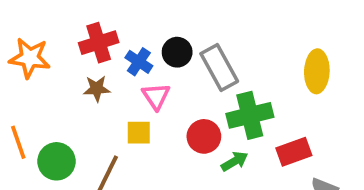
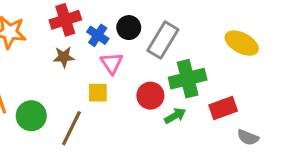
gray rectangle: (219, 68) -> (163, 40), turned 60
yellow ellipse: (317, 71) -> (242, 43), turned -64

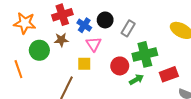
gray rectangle: (163, 40) -> (128, 28), size x0.7
green circle: (31, 116) -> (39, 50), moved

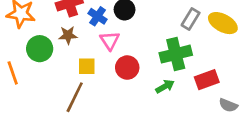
gray rectangle: (128, 28) -> (191, 19), moved
yellow square: (84, 64) -> (87, 66), moved
red circle: (120, 66) -> (127, 68), moved

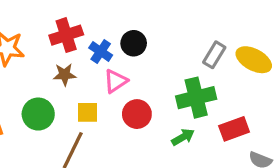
pink triangle: (110, 41) -> (116, 81), turned 30
green circle: (40, 49) -> (38, 114), moved

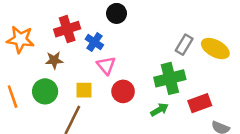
black circle: (134, 43) -> (117, 13), moved
brown star: (65, 75) -> (54, 60), moved
pink triangle: (116, 81) -> (106, 65), turned -36

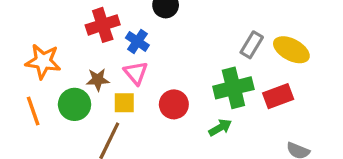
orange star: (20, 39) -> (43, 61), moved
brown star: (54, 60) -> (98, 80), moved
pink triangle: (106, 65) -> (136, 73), moved
red rectangle: (200, 103) -> (278, 96), moved

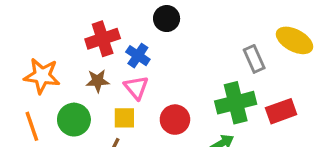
gray rectangle: (252, 45) -> (254, 59), turned -55
yellow ellipse: (291, 50) -> (295, 40), moved
brown star: (98, 80) -> (98, 81), moved

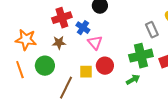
pink triangle: (136, 88) -> (95, 43), moved
yellow square: (124, 118) -> (86, 72), moved

